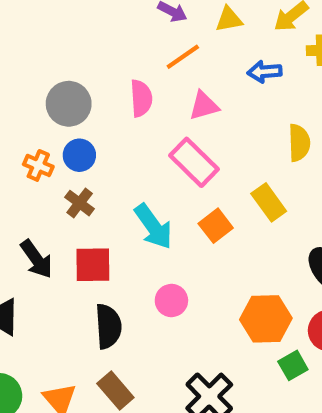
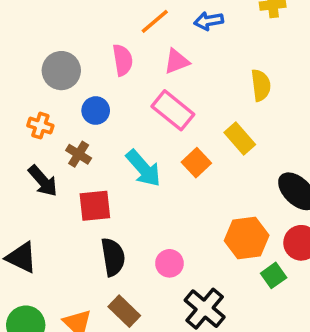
blue arrow: (265, 72) -> (209, 21), moved
blue circle: (79, 155) -> (96, 111), moved
black arrow: (36, 259) -> (43, 181), moved
pink circle: (171, 301) -> (169, 263), moved

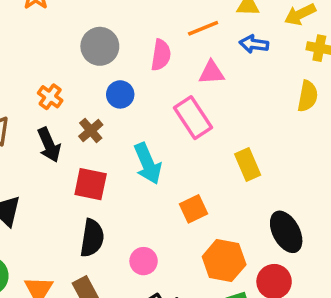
yellow semicircle: (261, 85) -> (308, 96), moved
orange cross: (40, 126) -> (50, 97), moved
orange square: (196, 163) -> (194, 209), moved

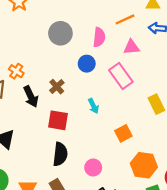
blue circle: (120, 94) -> (87, 64), moved
orange cross: (50, 97) -> (16, 71), moved
cyan arrow: (148, 164) -> (93, 106), size x0.6

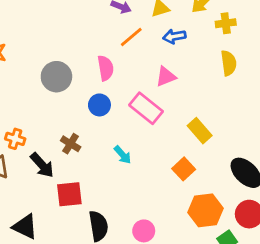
pink triangle: (131, 47) -> (166, 77), moved
red square: (58, 120) -> (69, 194), moved
orange square: (123, 133) -> (184, 169), moved

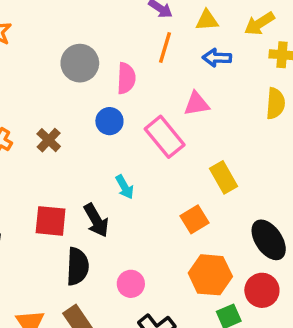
orange line: (131, 37) -> (165, 47), turned -45
gray circle: (56, 77) -> (80, 63), moved
brown cross: (71, 144) -> (49, 140), moved
black arrow: (42, 165) -> (96, 220), moved

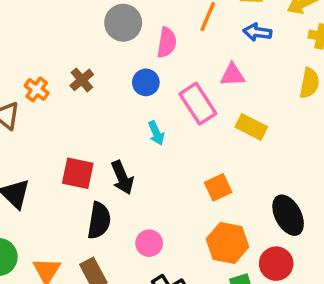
brown cross: (49, 140) -> (82, 80), moved
yellow rectangle: (223, 177) -> (251, 127), moved, turned -40
cyan arrow: (125, 187) -> (156, 133), moved

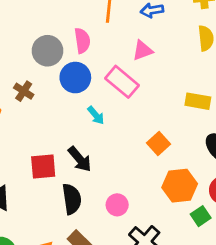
gray circle: (123, 23) -> (47, 51), moved
blue circle: (146, 82) -> (75, 78), size x1.4
yellow rectangle: (251, 127) -> (198, 101), moved

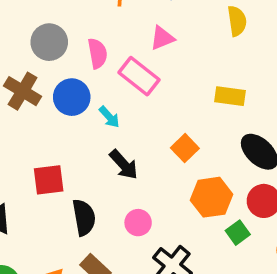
pink semicircle: (82, 41) -> (98, 53), moved
blue circle: (75, 78) -> (72, 97), moved
brown cross: (24, 91) -> (23, 91), size x1.5
black arrow: (80, 159) -> (124, 165), moved

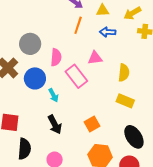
yellow semicircle: (237, 21) -> (124, 73), moved

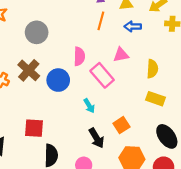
gray circle: (30, 44) -> (37, 32), moved
cyan arrow: (53, 95) -> (89, 106), moved
black arrow: (55, 125) -> (96, 138), moved

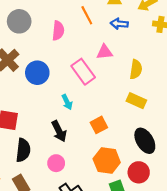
orange line: (101, 21) -> (87, 15), turned -48
pink semicircle: (79, 56) -> (58, 31), moved
black arrow: (96, 138) -> (59, 131), moved

